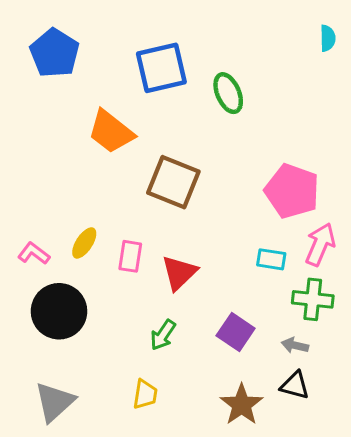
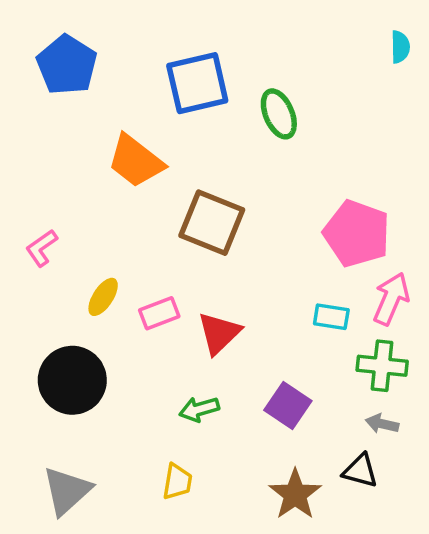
pink L-shape: (34, 253) -> (41, 248), moved, turned -72
pink rectangle: (130, 256) -> (159, 313), turned 60
green arrow: (163, 335) -> (199, 409), turned 40
gray arrow: (295, 345) -> (382, 424), moved

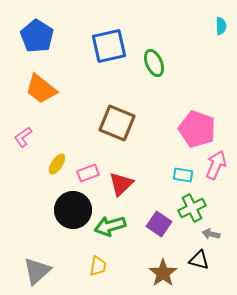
orange trapezoid: (136, 161) -> (41, 89), moved
green cross: (382, 366) -> (192, 208), moved, turned -32
black circle: (72, 380) -> (73, 210), moved
green arrow: (199, 409) -> (110, 226), size x1.4

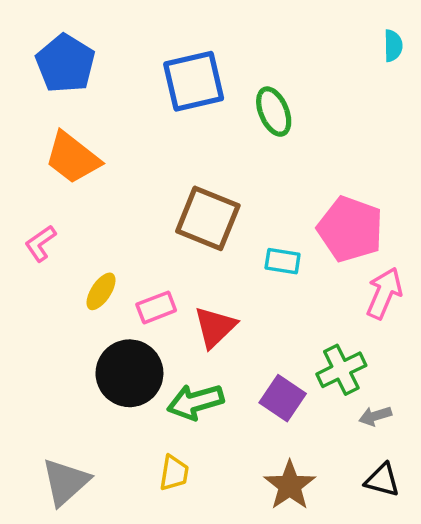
cyan rectangle: (183, 175) -> (283, 261), moved
gray arrow: (211, 234) -> (375, 416), turned -30
black triangle: (199, 260) -> (382, 480), moved

